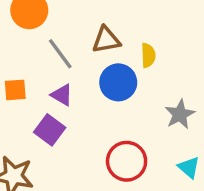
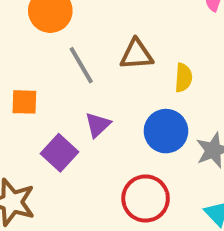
blue circle: (118, 82) -> (166, 131), moved
purple triangle: (62, 95) -> (98, 125), moved, turned 40

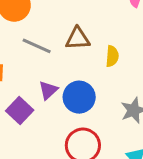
gray line: (81, 65) -> (37, 46), turned -36
blue circle: (166, 131) -> (79, 97), moved

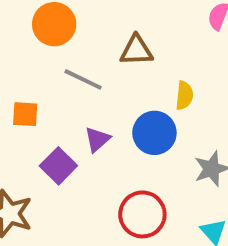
brown triangle: (78, 39) -> (136, 50), moved
blue circle: (79, 97) -> (154, 133), moved

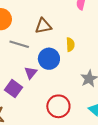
blue circle: (154, 133) -> (49, 59), moved

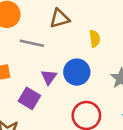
blue circle: (49, 59) -> (77, 72), moved

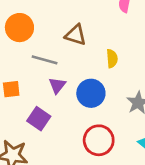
brown triangle: (60, 18) -> (76, 35), turned 30
purple triangle: (49, 77) -> (57, 85), moved

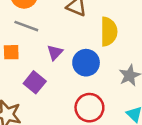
yellow semicircle: (112, 58) -> (109, 32), size x1.6
gray line: (45, 60) -> (26, 26), moved

